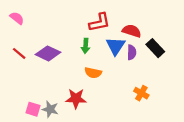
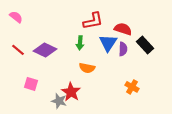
red star: (76, 98) -> (71, 92), turned 30
pink square: (33, 109) -> (31, 84), moved
gray star: (50, 109) -> (59, 101), moved

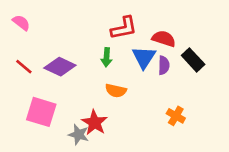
pink square: (31, 84) -> (41, 112), size x1.6

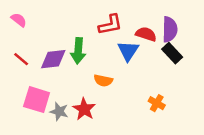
green arrow: (107, 57) -> (78, 51), moved, size x1.5
purple semicircle: (164, 65) -> (170, 29), moved, size x1.5
purple diamond: (60, 67) -> (53, 59), turned -32
gray star: (79, 135) -> (59, 111), moved

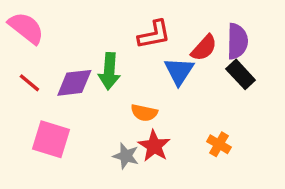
pink semicircle: (19, 20) -> (26, 28), size x1.6
red semicircle: (146, 34) -> (204, 48), turned 114
red star: (84, 109) -> (154, 146), moved
gray star: (59, 111) -> (126, 156), moved

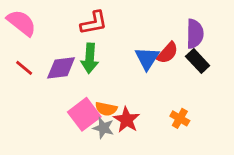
red L-shape: (154, 35) -> (94, 23), moved
red semicircle: (204, 48) -> (168, 53), moved
orange semicircle: (144, 113) -> (106, 109), moved
pink square: (51, 139) -> (84, 114), moved, turned 36

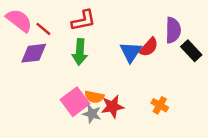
black rectangle: (198, 61) -> (191, 51), moved
red line: (24, 68) -> (43, 29), moved
purple diamond: (61, 68) -> (34, 53), moved
red star: (127, 120) -> (112, 107), turned 30

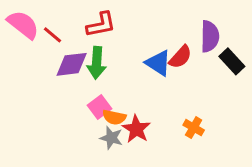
blue triangle: (131, 52) -> (158, 63), turned -30
purple diamond: (34, 53) -> (72, 64), moved
pink square: (75, 102) -> (100, 107), moved, size x0.7
red star: (112, 107) -> (136, 129), turned -30

